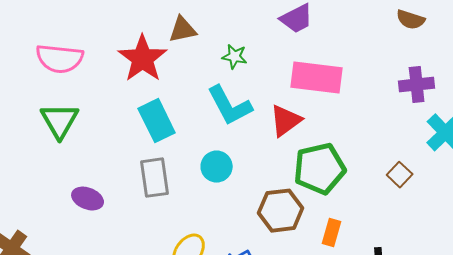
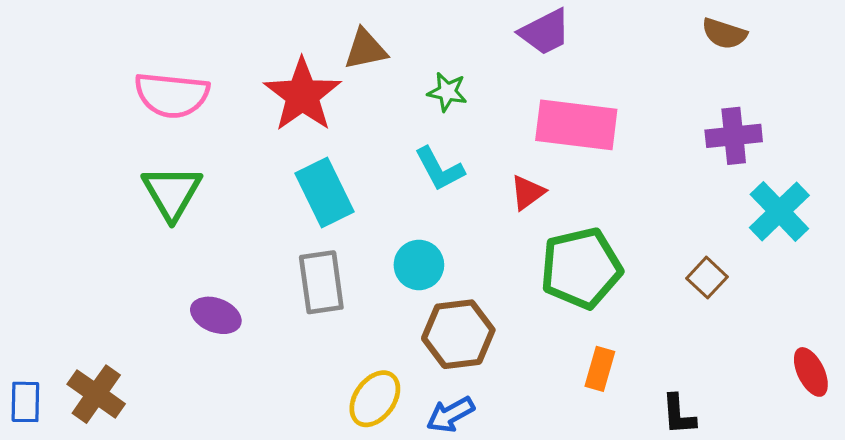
cyan L-shape: (230, 106) -> (439, 169), size x0.7
red triangle: (286, 121) -> (528, 193), size x0.7
brown hexagon: (281, 211) -> (458, 334), moved

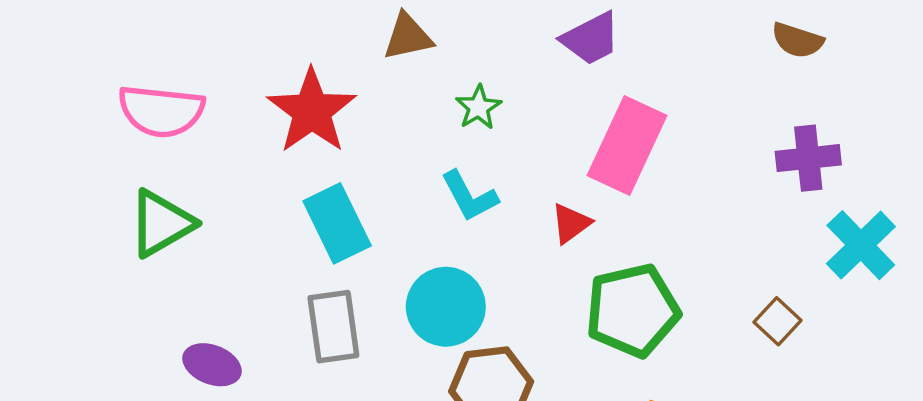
brown triangle: (365, 49) -> (408, 37), moved
green star: (447, 92) -> (478, 107), turned 30
pink rectangle: (576, 125) -> (627, 145), turned -72
green triangle: (172, 193) -> (161, 223), turned 30
cyan circle: (419, 265) -> (446, 307), size x1.4

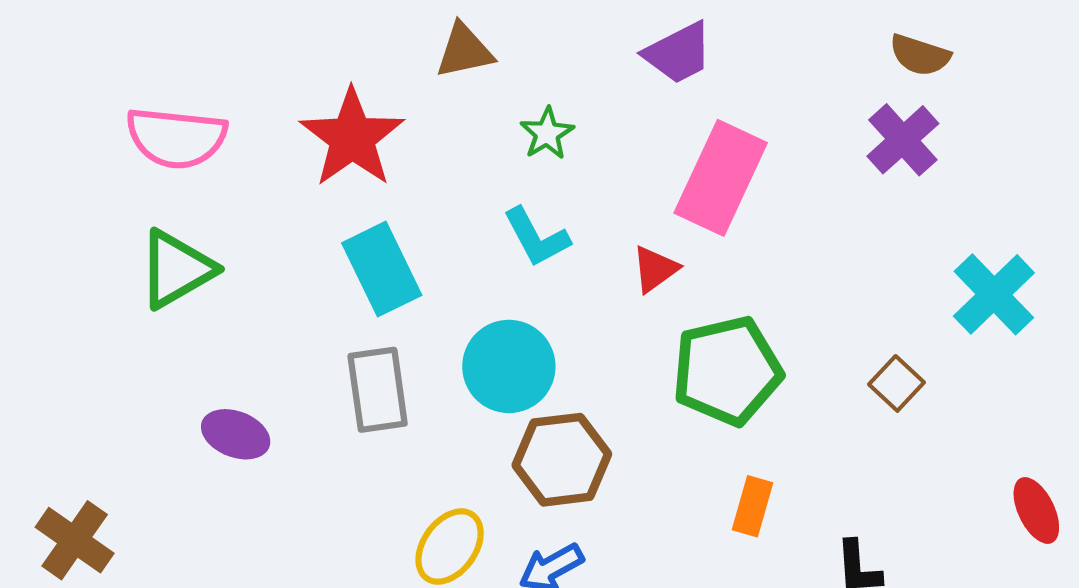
purple cross: (808, 158) -> (903, 140), moved, turned -36

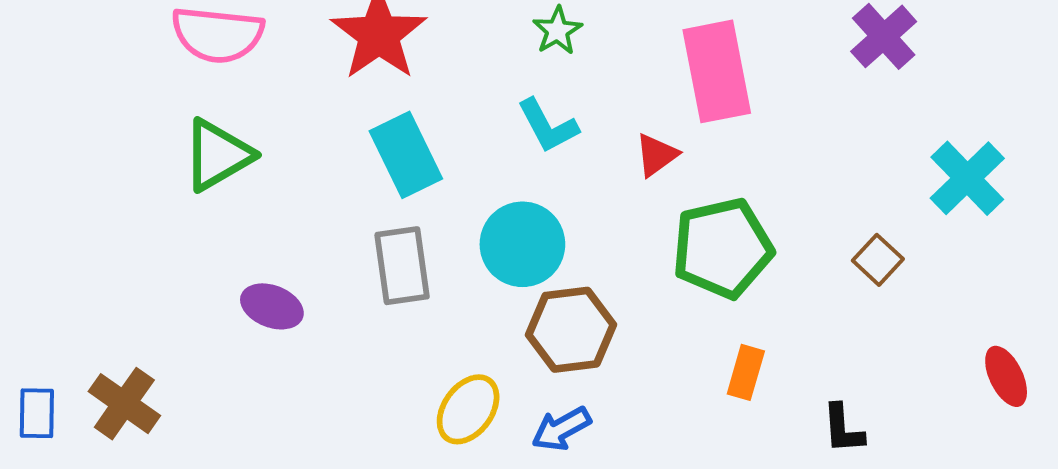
pink rectangle: (721, 178) -> (717, 71), turned -36

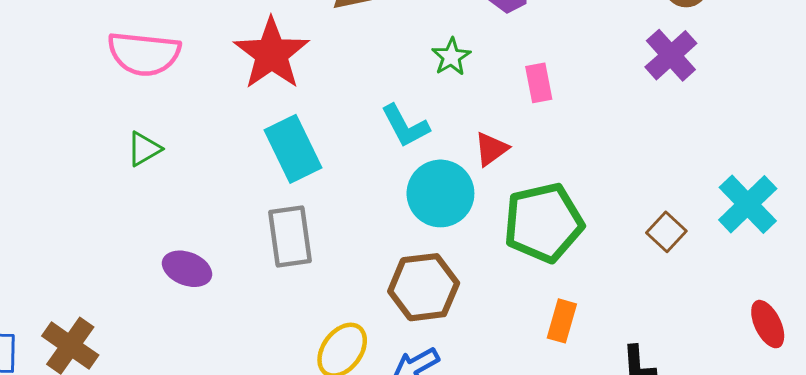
green star: (557, 31) -> (451, 57), moved
pink rectangle: (717, 71) -> (539, 83), size x0.5
green triangle: (218, 155) -> (144, 149), size x0.6
cyan cross: (967, 178) -> (748, 204), moved
cyan circle: (522, 244) -> (440, 193), moved

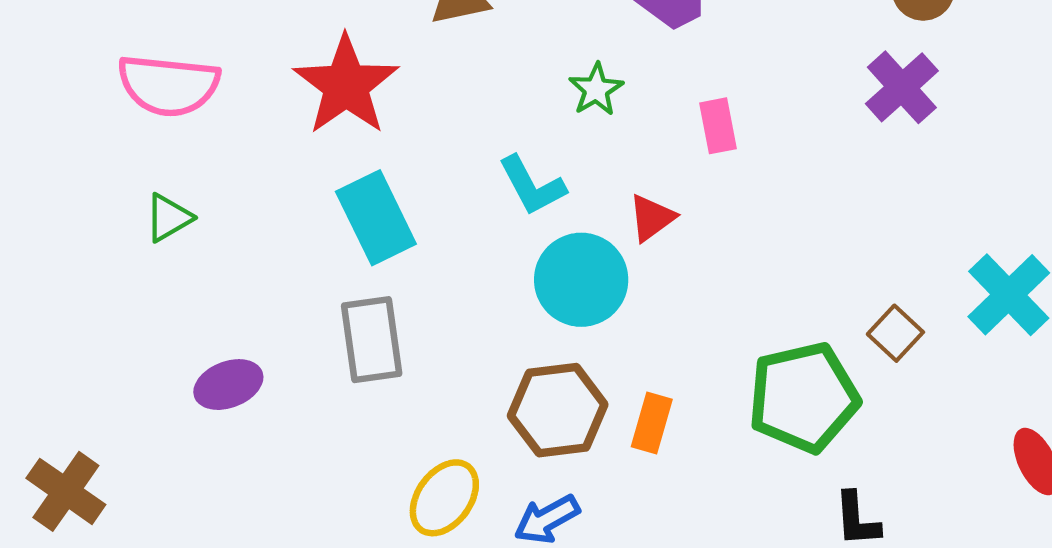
green pentagon: (543, 223) -> (804, 397), moved
purple ellipse: (187, 269) -> (228, 385), turned -42
orange rectangle: (562, 321) -> (652, 423), moved

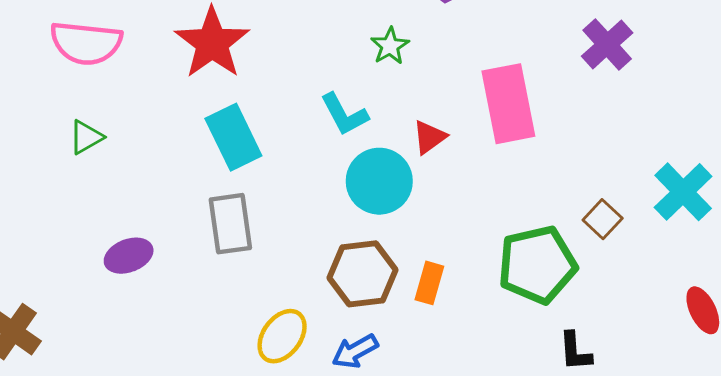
pink rectangle: (718, 126) -> (508, 104), moved, size x2.0

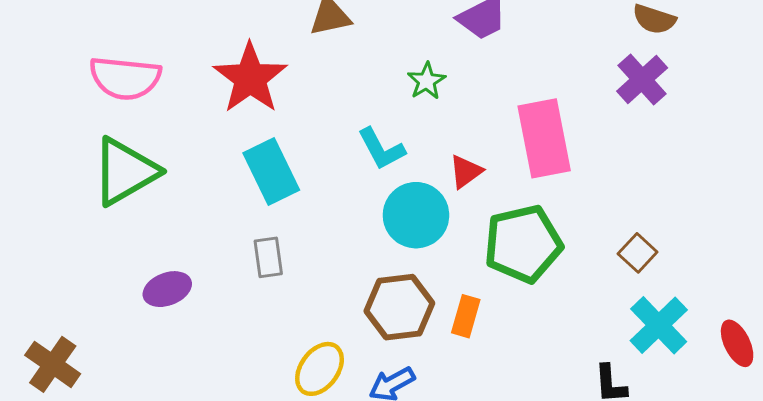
green triangle: (86, 137) -> (125, 171), size x2.0
cyan cross: (683, 192) -> (659, 325), moved
gray rectangle: (230, 224) -> (268, 257), size x0.7
green pentagon: (537, 265) -> (523, 244), moved

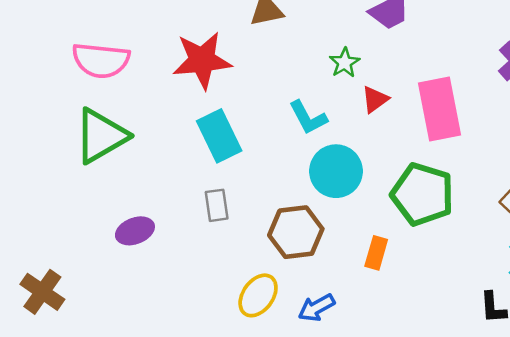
red star: (250, 78) -> (202, 60), turned 30
red triangle: (466, 171) -> (375, 99), moved
green pentagon: (523, 244) -> (422, 194), turned 30
brown hexagon: (399, 307) -> (296, 232), moved

